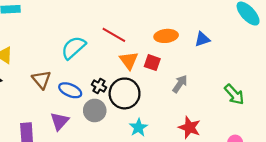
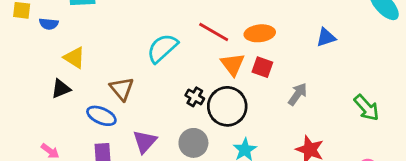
orange ellipse: (166, 36) -> (260, 33), moved
blue ellipse: (70, 90) -> (101, 116), moved
gray circle: (95, 110) -> (193, 143), moved

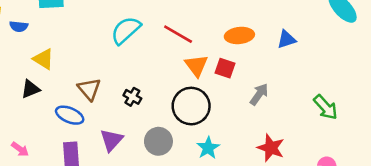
orange ellipse: (260, 33) -> (239, 35), moved
cyan semicircle: (162, 48) -> (126, 30), moved
black cross: (195, 97) -> (132, 97), moved

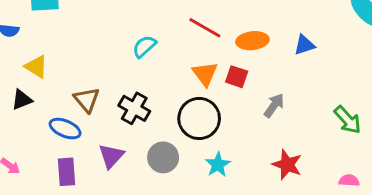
cyan semicircle: (126, 30) -> (144, 46), moved, size x0.7
red line: (178, 34) -> (205, 28), moved
black cross: (132, 97) -> (134, 108), size x1.5

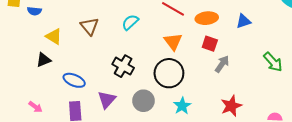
red square: (237, 77) -> (210, 44), moved
brown triangle: (87, 100) -> (89, 26), moved
green arrow: (348, 120) -> (273, 62), moved
red star: (287, 165) -> (231, 106), turned 30

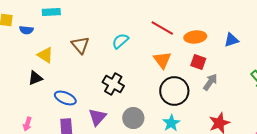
black circle: (169, 73) -> (174, 91), moved
pink arrow: (35, 107) -> (27, 124), turned 72

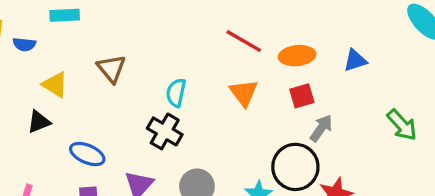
cyan semicircle: (120, 41) -> (176, 93), moved, turned -36
red square: (198, 62) -> (302, 96), turned -35
black circle: (174, 91) -> (295, 167), moved

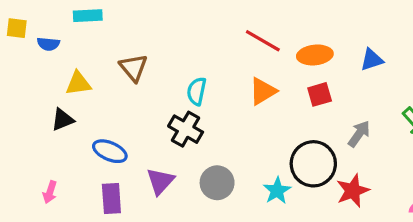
yellow triangle: (55, 85) -> (78, 83), turned -40
orange triangle: (244, 93) -> (263, 91), turned 36
gray arrow: (321, 128) -> (359, 134), moved

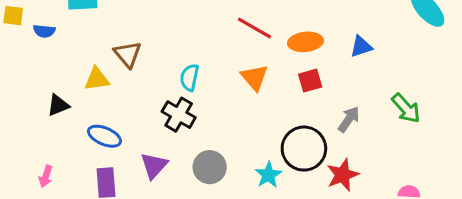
yellow triangle: (78, 83) -> (97, 79), moved
orange triangle: (263, 91) -> (254, 77), turned -40

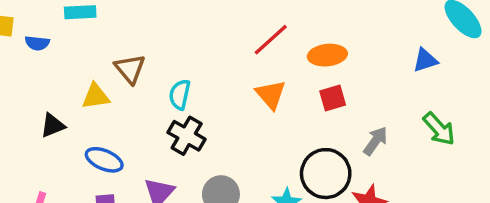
red line: (254, 28) -> (271, 40), turned -72
blue triangle: (361, 47) -> (425, 60), moved
cyan semicircle: (189, 77) -> (180, 95), moved

